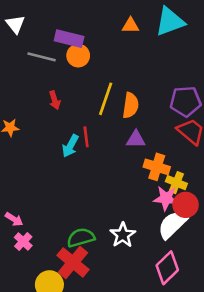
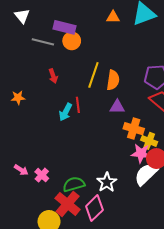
pink cross: (23, 242) -> (42, 175), moved
pink diamond: (167, 268) -> (94, 208), moved

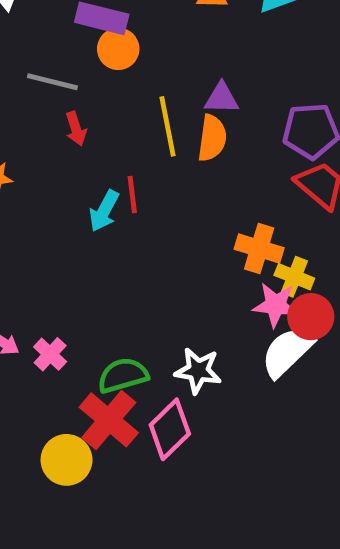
gray line: (43, 42) -> (52, 82), moved
yellow line: (93, 75) -> (168, 126), turned -30
purple triangle: (117, 107) -> (222, 98), moved
white star: (107, 182) -> (198, 371), turned -30

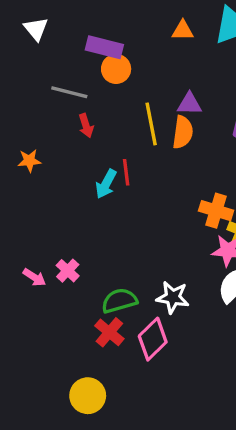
pink cross: (50, 354) -> (68, 271), moved
red cross: (109, 420) -> (109, 332), size x0.7
yellow circle: (67, 460) -> (88, 396), moved

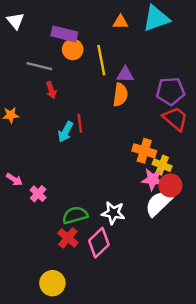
yellow line: (151, 124) -> (101, 60), moved
pink arrow: (34, 277) -> (14, 179), moved

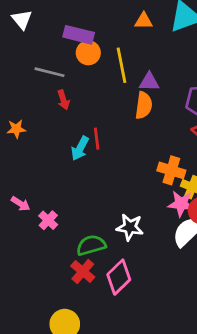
white star: (113, 213) -> (130, 227), moved

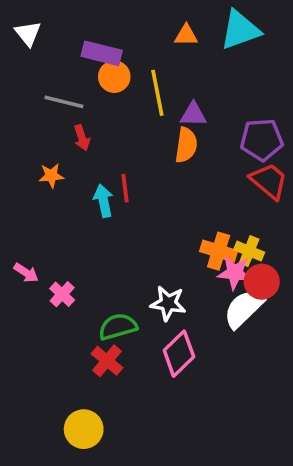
orange star: (16, 129) -> (51, 176), moved
cyan arrow: (80, 148) -> (103, 201), turned 140
orange cross: (171, 170) -> (219, 251), moved
pink diamond: (119, 277) -> (179, 354), moved

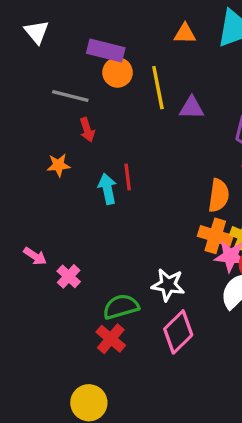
orange semicircle: (186, 145) -> (219, 195), moved

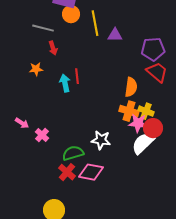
pink diamond: (178, 332) -> (91, 172), moved, turned 55

